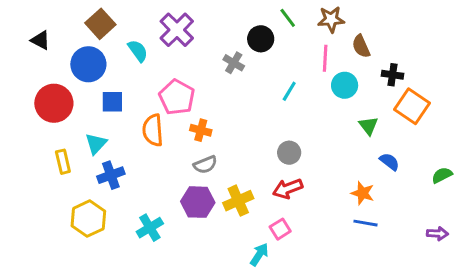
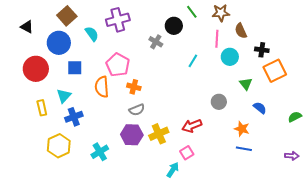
purple cross: (177, 30) -> (118, 20), turned 30
orange square: (412, 106) -> (275, 71), turned 30
gray circle: (289, 153) -> (219, 102), moved

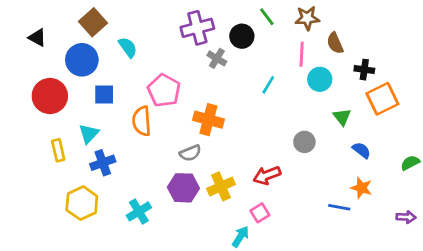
purple cross: (118, 20) -> (197, 28), moved
orange cross: (134, 87) -> (208, 120), moved, size x1.5
orange star: (242, 129) -> (361, 188), moved

